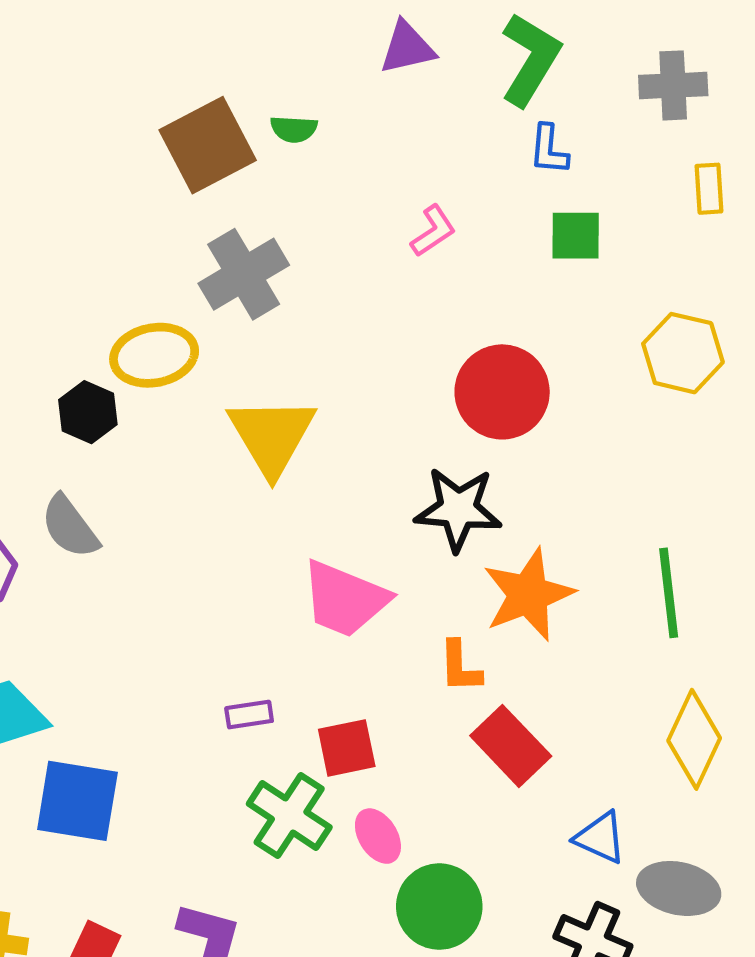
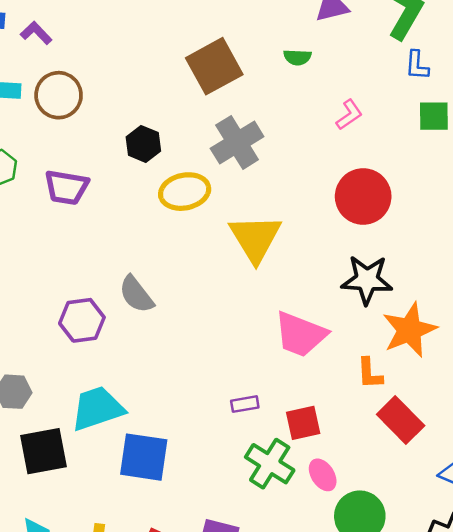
green semicircle: (294, 129) -> (297, 57), moved
red circle: (502, 392) -> (363, 196), moved
black hexagon: (88, 412) -> (143, 144), moved

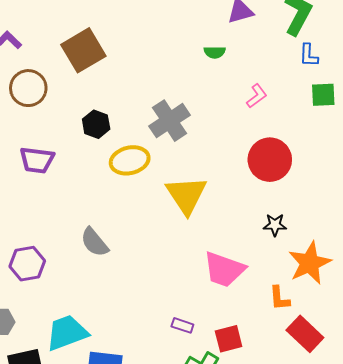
brown square: (214, 66) -> (83, 50), moved
black star: (367, 280) -> (275, 225), size x0.6
purple hexagon: (82, 320) -> (27, 264), moved
purple rectangle: (245, 404) -> (182, 325), turned 30

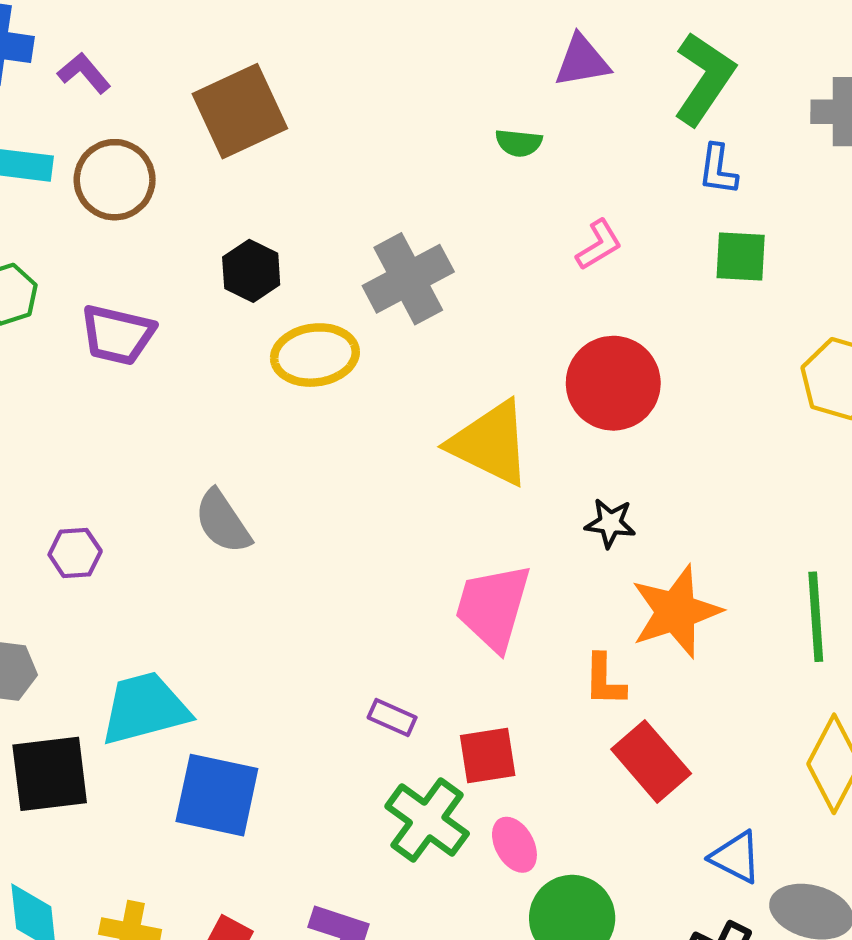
yellow triangle: (186, 195) -> (490, 443), moved, turned -36
purple hexagon: (27, 264) -> (75, 553), size x0.7
pink trapezoid: (224, 269) -> (493, 607), turned 81

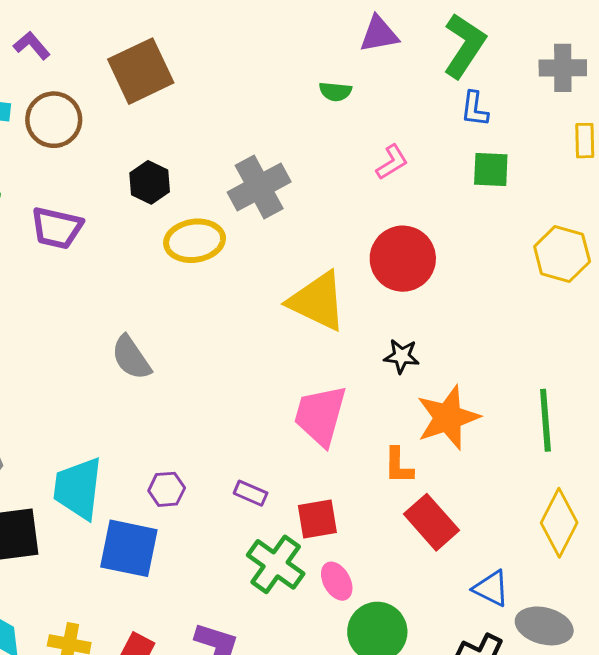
purple hexagon: (75, 553) -> (167, 489), moved
cyan trapezoid: (145, 708) -> (78, 488), turned -68

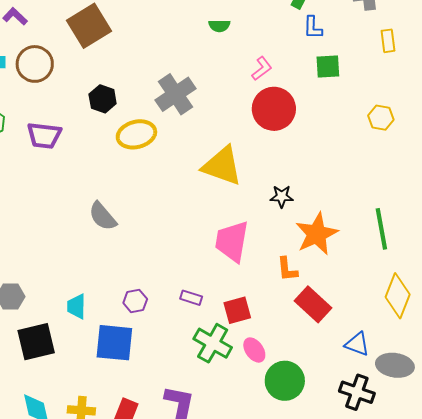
yellow hexagon: (562, 254) -> (381, 118), size x0.7
red circle: (403, 259) -> (274, 109), moved
cyan trapezoid: (78, 488) -> (76, 307), size x0.6

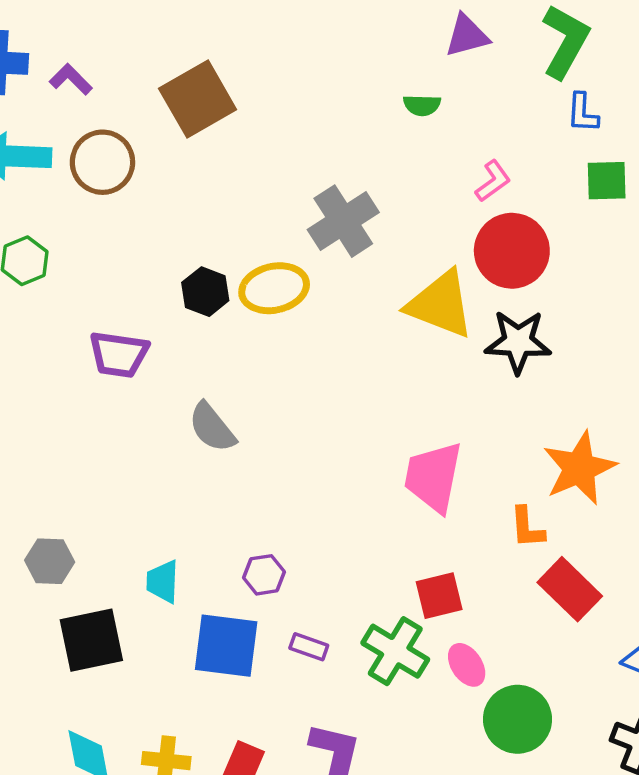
black hexagon: (103, 99) -> (205, 292), moved
purple trapezoid: (44, 135) -> (119, 354), moved
yellow triangle: (222, 166) -> (440, 304), moved
black star: (282, 196) -> (518, 342), moved, size x1.6
purple rectangle: (191, 298) -> (309, 647), moved

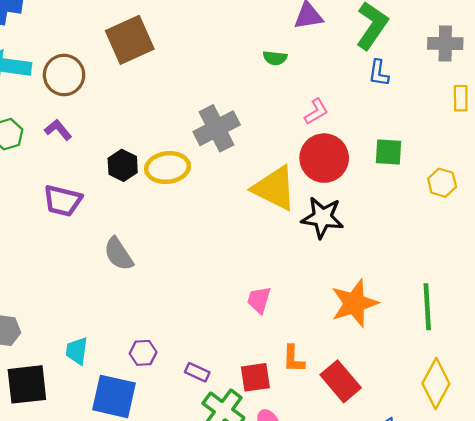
purple L-shape: (71, 79) -> (58, 130), moved
green square: (607, 181) -> (388, 152), moved
pink trapezoid: (433, 477) -> (259, 300), size x0.6
orange L-shape: (527, 527) -> (293, 359), moved
purple rectangle: (309, 647) -> (197, 372), moved

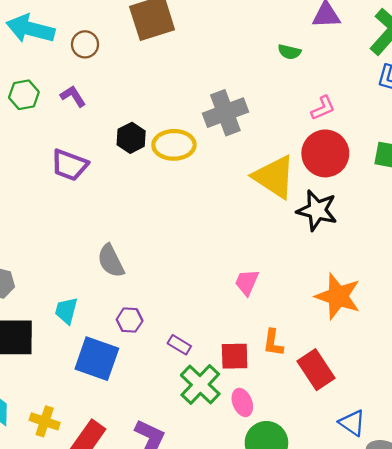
brown circle: (64, 75) -> (85, 44), size x0.7
gray semicircle: (119, 254) -> (111, 261), moved
orange star: (354, 303) -> (338, 296), turned 30

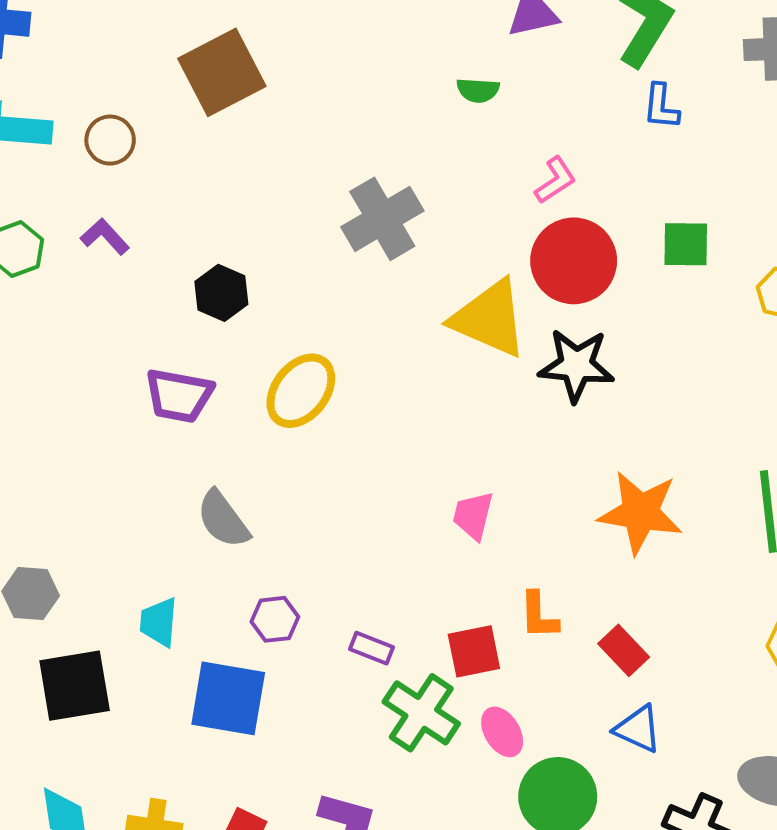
yellow ellipse: (174, 145) -> (301, 391), moved, turned -42
purple trapezoid: (69, 165) -> (179, 396), moved
red rectangle: (316, 370) -> (624, 650), size x0.7
blue triangle: (352, 423) -> (638, 729), moved

